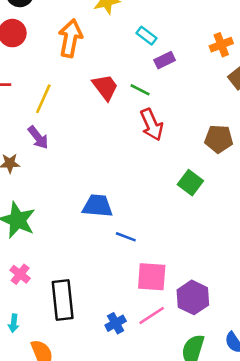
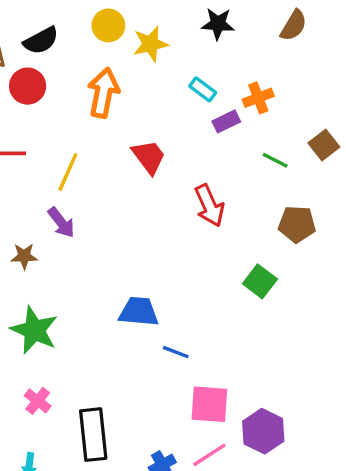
orange cross: (221, 45) -> (258, 98), moved
green line: (140, 90) -> (275, 160), moved

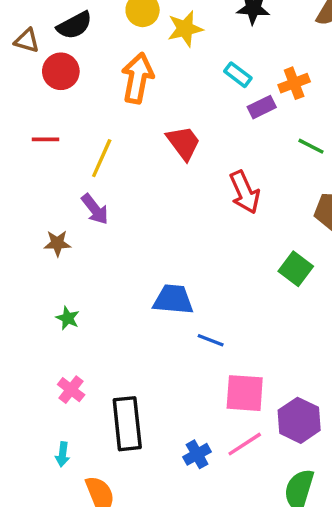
green star: (34, 330) -> (68, 318), size x0.5

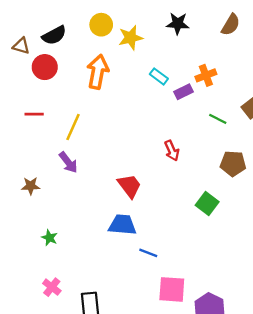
cyan rectangle: (238, 75) -> (159, 76), moved
red trapezoid: (183, 143) -> (129, 186), moved
red arrow: (245, 192) -> (172, 151), size x0.7
brown star: (57, 243) -> (31, 186), moved

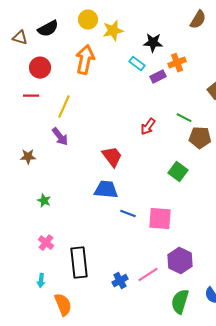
black star: (178, 24) -> (153, 43), moved
red circle: (45, 67) -> (40, 68), moved
green line: (218, 119) -> (184, 118), moved
red arrow: (172, 151) -> (148, 127), turned 60
pink square: (172, 289) -> (160, 219), moved

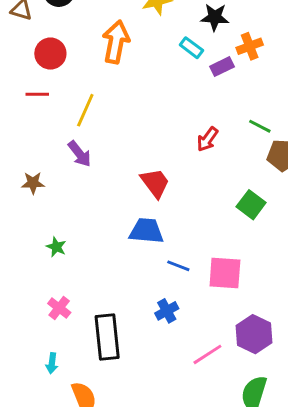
blue cross: (120, 281) -> (167, 311), moved

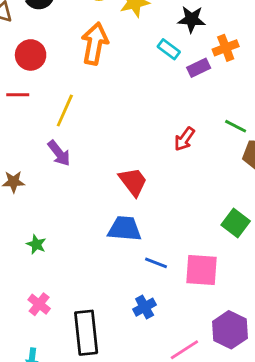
green square: (251, 205) -> (236, 223), moved

